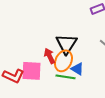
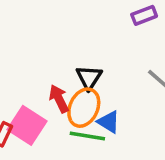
black triangle: (66, 44) -> (89, 77), size x0.7
pink square: (31, 71) -> (27, 125), turned 30

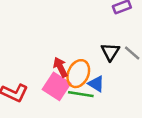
black triangle: (89, 77) -> (110, 52), moved
pink square: (27, 125) -> (56, 86), moved

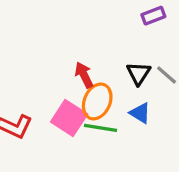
red arrow: (60, 67) -> (84, 75), moved
blue triangle: (96, 84) -> (140, 113), moved

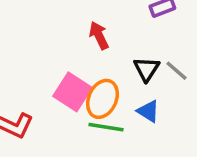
red arrow: (84, 75) -> (99, 35), moved
pink square: (69, 118) -> (73, 92), moved

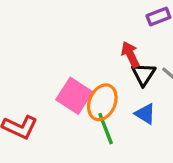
red arrow: (99, 35) -> (130, 54), moved
green line: (106, 127) -> (106, 129), turned 60

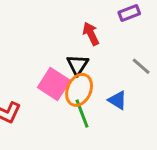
red arrow: (130, 54) -> (91, 34), moved
black triangle: (144, 74) -> (78, 65), moved

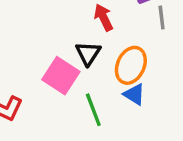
gray line: (141, 66) -> (162, 18), moved, turned 42
orange ellipse: (79, 90) -> (131, 65), moved

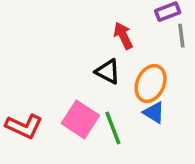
black triangle: (88, 53) -> (108, 72), turned -36
pink square: (61, 76) -> (80, 119), moved

